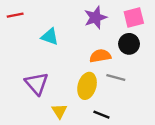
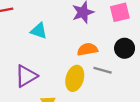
black circle: (129, 44) -> (125, 48), moved
purple triangle: (37, 83) -> (26, 76), turned 40

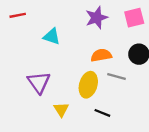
purple triangle: (26, 76) -> (39, 82), turned -35

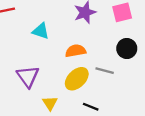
orange semicircle: (101, 55) -> (76, 51), moved
yellow ellipse: (88, 85) -> (77, 79), turned 30

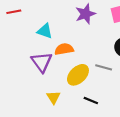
orange semicircle: (76, 51) -> (64, 49), moved
purple triangle: (28, 76) -> (42, 62), moved

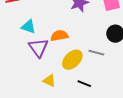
cyan triangle: (45, 31) -> (28, 27), moved
yellow triangle: (53, 97) -> (49, 81), turned -32

